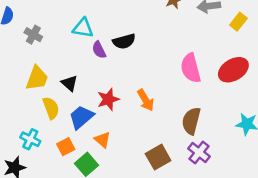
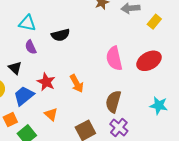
purple semicircle: (99, 50) -> (31, 47), moved
red star: (108, 99) -> (46, 82), turned -30
orange triangle: (103, 140) -> (51, 114), moved

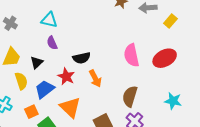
black semicircle: (60, 35) -> (82, 58), moved
black triangle: (15, 68) -> (37, 62), turned 32
orange triangle: (51, 114) -> (70, 107), size x1.6

